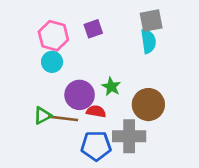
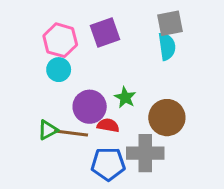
purple square: (93, 29) -> (105, 32), size x1.4

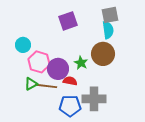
pink hexagon: (60, 40) -> (39, 62), moved
cyan circle: (59, 70) -> (23, 45), moved
brown circle: (167, 118) -> (103, 54), moved

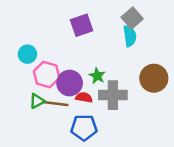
gray square: (110, 15) -> (132, 18), turned -30
brown circle: (103, 54) -> (154, 78), moved
gray cross: (94, 99) -> (113, 95), moved

